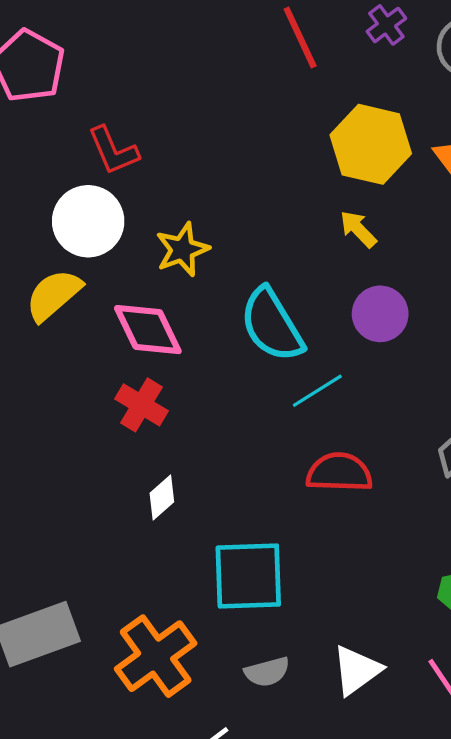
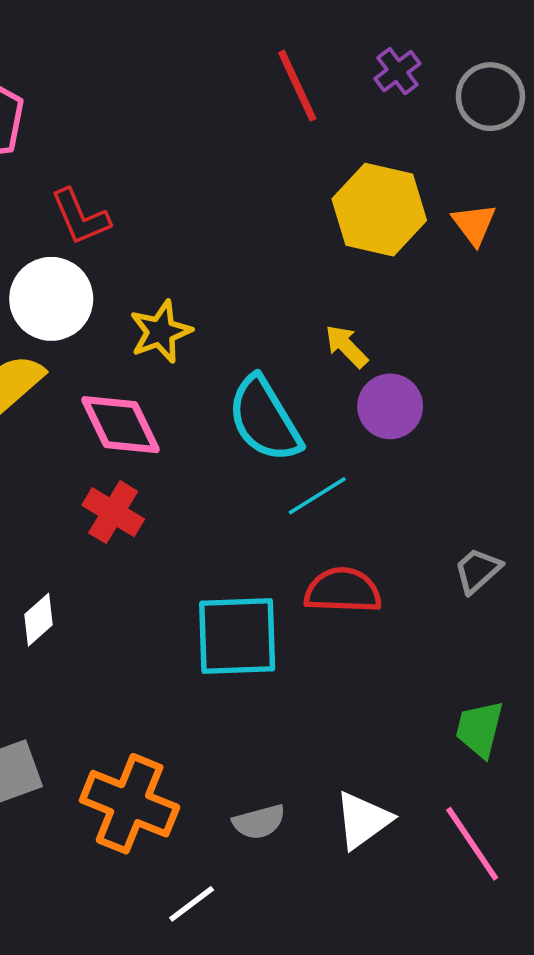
yellow arrow: (358, 229) -> (346, 346), moved
white diamond: (162, 498) -> (38, 620), moved
cyan square: (248, 576) -> (237, 636), moved
orange cross: (156, 656) -> (130, 804), turned -32

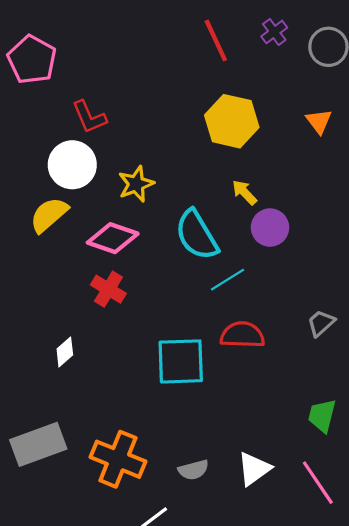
yellow hexagon: (379, 210) -> (232, 121), moved
pink diamond: (120, 425) -> (113, 238), turned -45

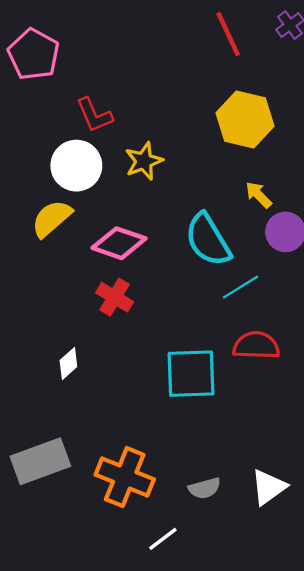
yellow star: (136, 184) -> (144, 161), moved

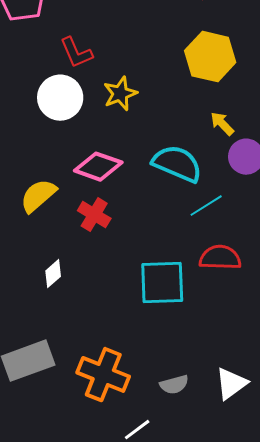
yellow semicircle: (52, 218) -> (38, 196), moved
cyan semicircle: (208, 240) -> (177, 164), turned 144

